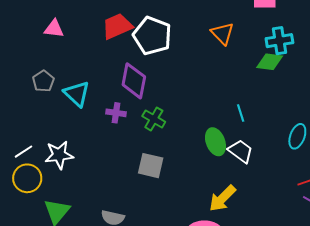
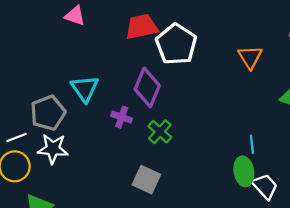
gray pentagon: (43, 81) -> (48, 113), moved, size x1.5
green ellipse: (215, 142) -> (244, 171), moved
white trapezoid: (241, 151) -> (265, 186), moved

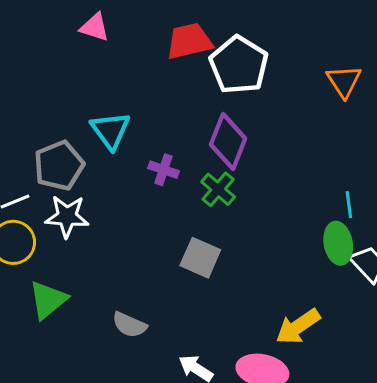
purple diamond: (147, 87) -> (228, 142), moved

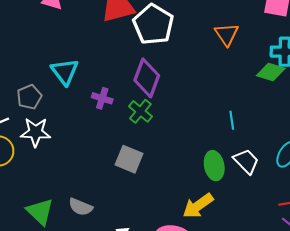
gray pentagon: (59, 166) -> (29, 97), size x0.7
green ellipse: (338, 243) -> (214, 166), moved
green triangle: (48, 300) -> (40, 212), moved, turned -36

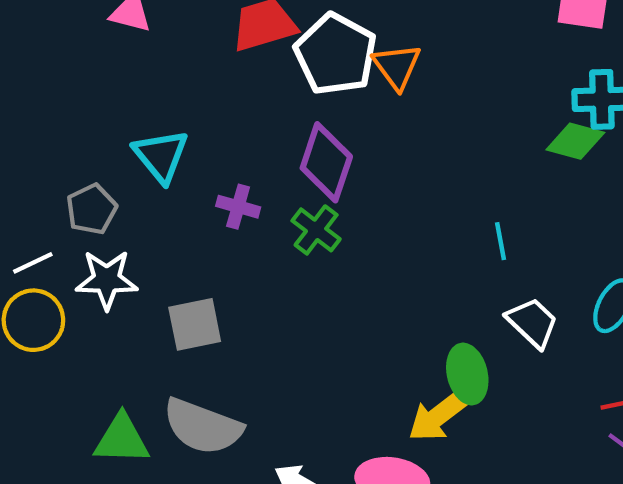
orange triangle: (227, 34) -> (397, 66), moved
gray square: (129, 159) -> (195, 324), moved, turned -32
green ellipse: (214, 166) -> (467, 374), moved
gray semicircle: (81, 207) -> (203, 427), size x1.6
green triangle: (40, 212) -> (122, 439), turned -40

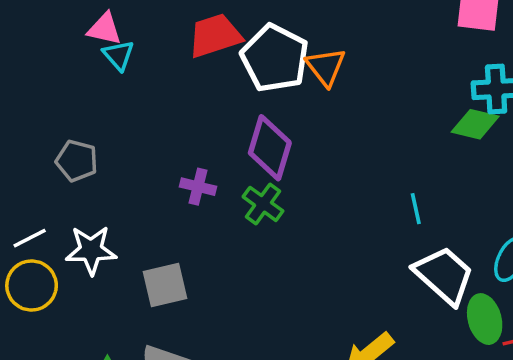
cyan triangle: (161, 156) -> (119, 55), moved, size x0.7
gray pentagon: (92, 209) -> (77, 161), moved, turned -30
white trapezoid: (532, 323) -> (444, 275), size x1.4
green ellipse: (467, 374) -> (485, 319), moved

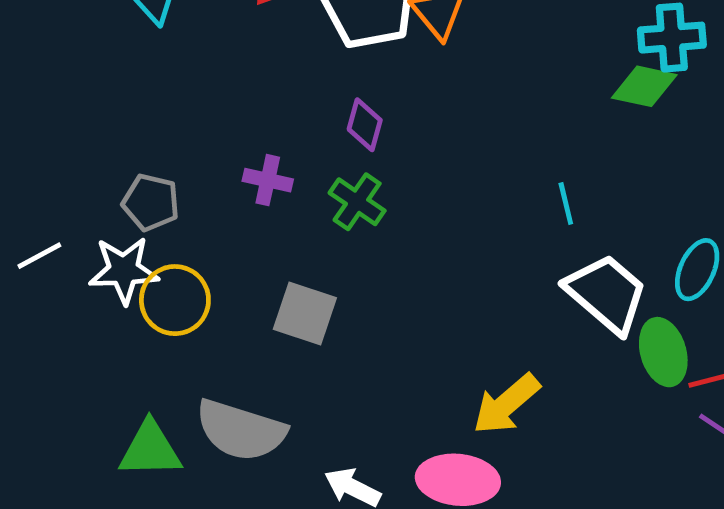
purple diamond: (270, 148) -> (365, 125), size x0.6
gray pentagon: (77, 161) -> (151, 202), moved
yellow circle: (32, 285) -> (175, 300), moved
gray square: (165, 285) -> (305, 313), moved, turned 33

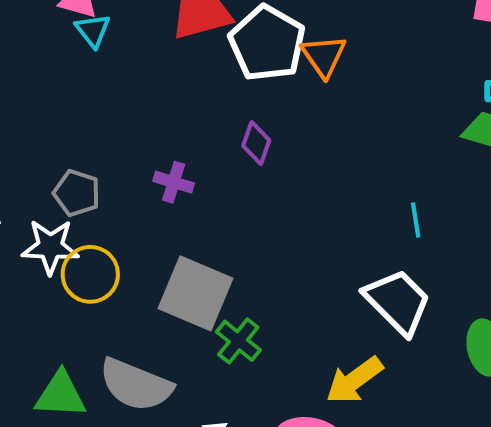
green cross: (357, 202) -> (238, 341), moved
white trapezoid: (607, 294) -> (398, 302), moved
gray square: (305, 313) -> (196, 293), size x1.4

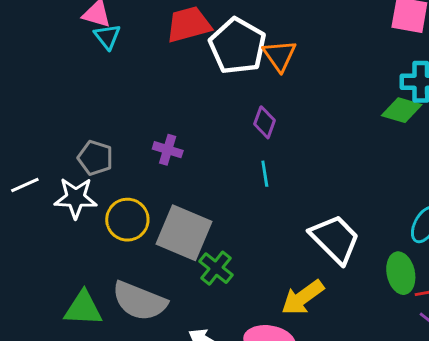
purple diamond: (256, 143) -> (265, 122), moved
cyan line: (416, 220) -> (265, 174), moved
yellow circle: (90, 274) -> (127, 220), moved

